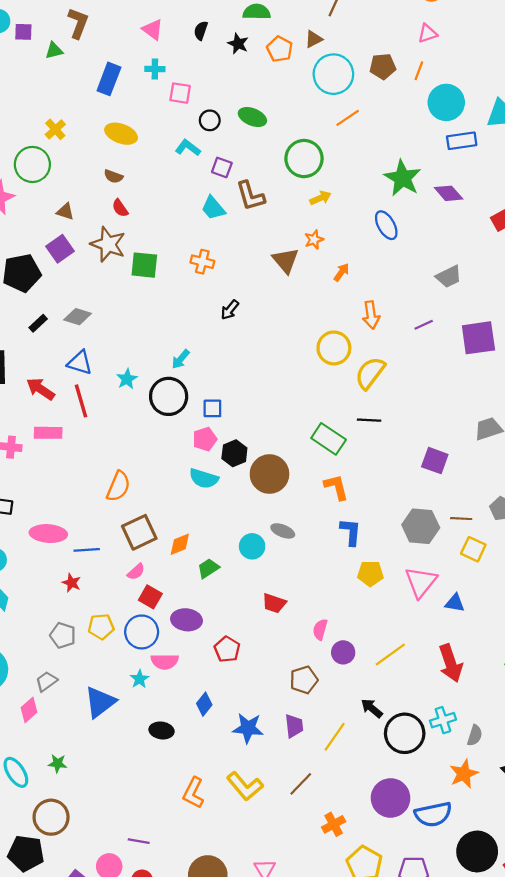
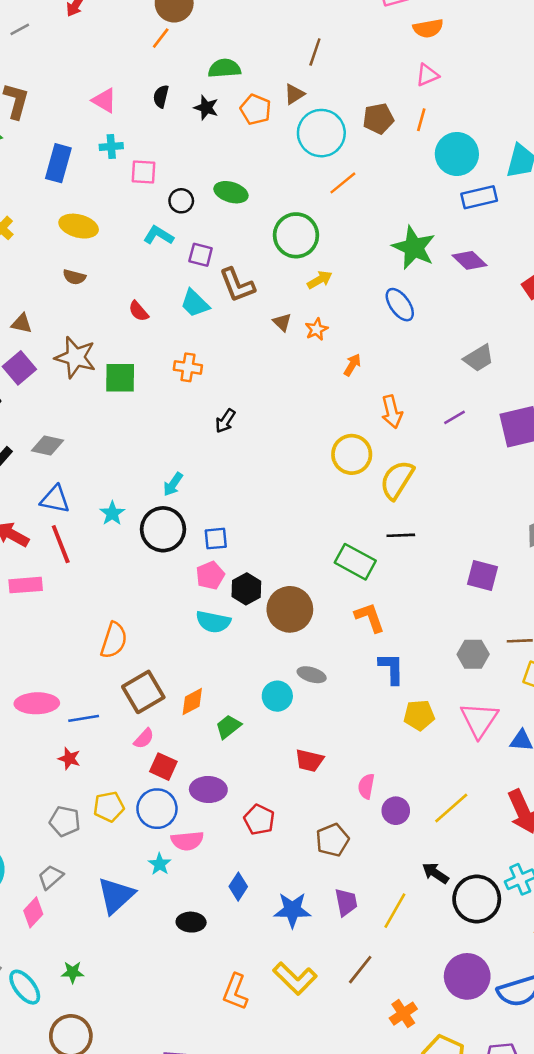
red semicircle: (120, 208) -> (138, 311), moved
brown triangle: (286, 260) -> (282, 322), moved, size x0.6
gray hexagon: (421, 526) -> (473, 654), size x0.7
brown pentagon: (304, 680) -> (332, 840), moved

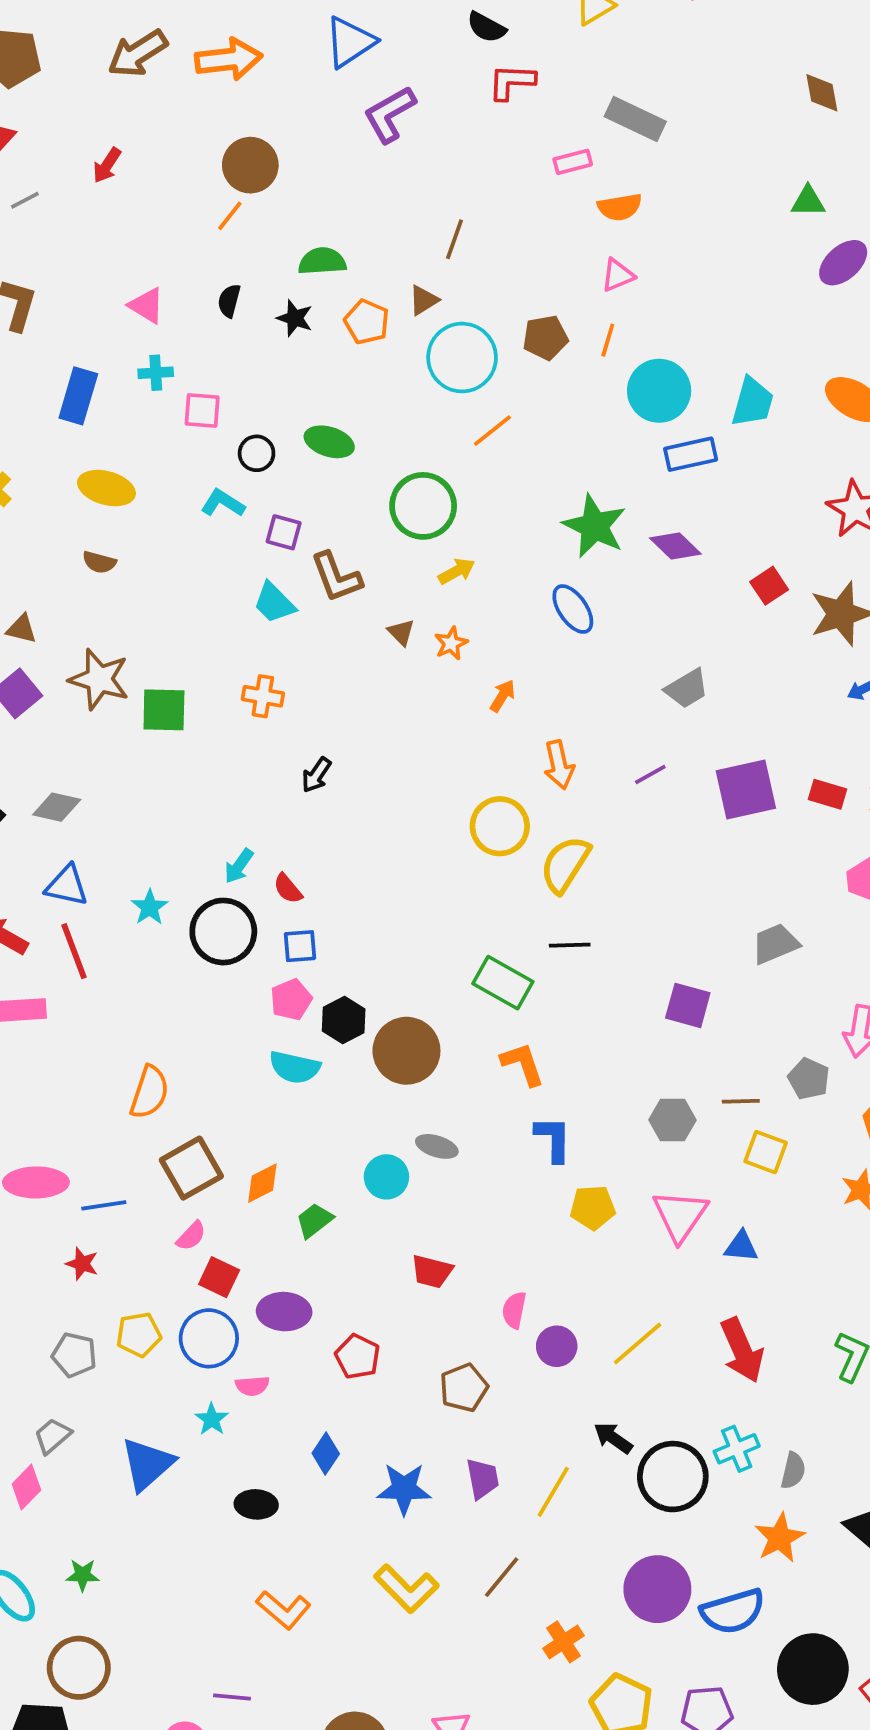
red semicircle: (138, 311) -> (288, 889), moved
pink semicircle: (187, 841) -> (252, 1386), size x0.7
orange L-shape: (235, 992) -> (284, 1610), moved, turned -72

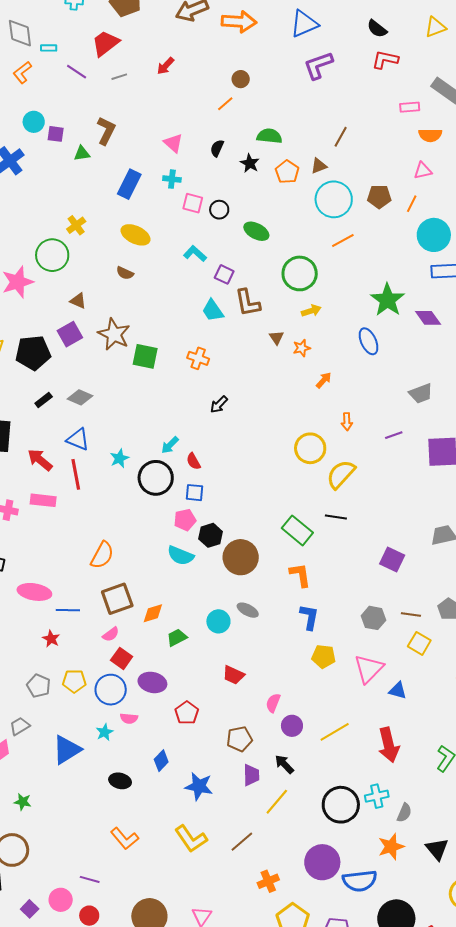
brown circle: (250, 165) -> (241, 79), size x0.6
black circle: (257, 453) -> (219, 210), moved
orange arrow: (559, 765) -> (347, 422), size x0.7
black arrow: (613, 1438) -> (284, 764), moved
purple trapezoid: (482, 1479) -> (251, 775), moved

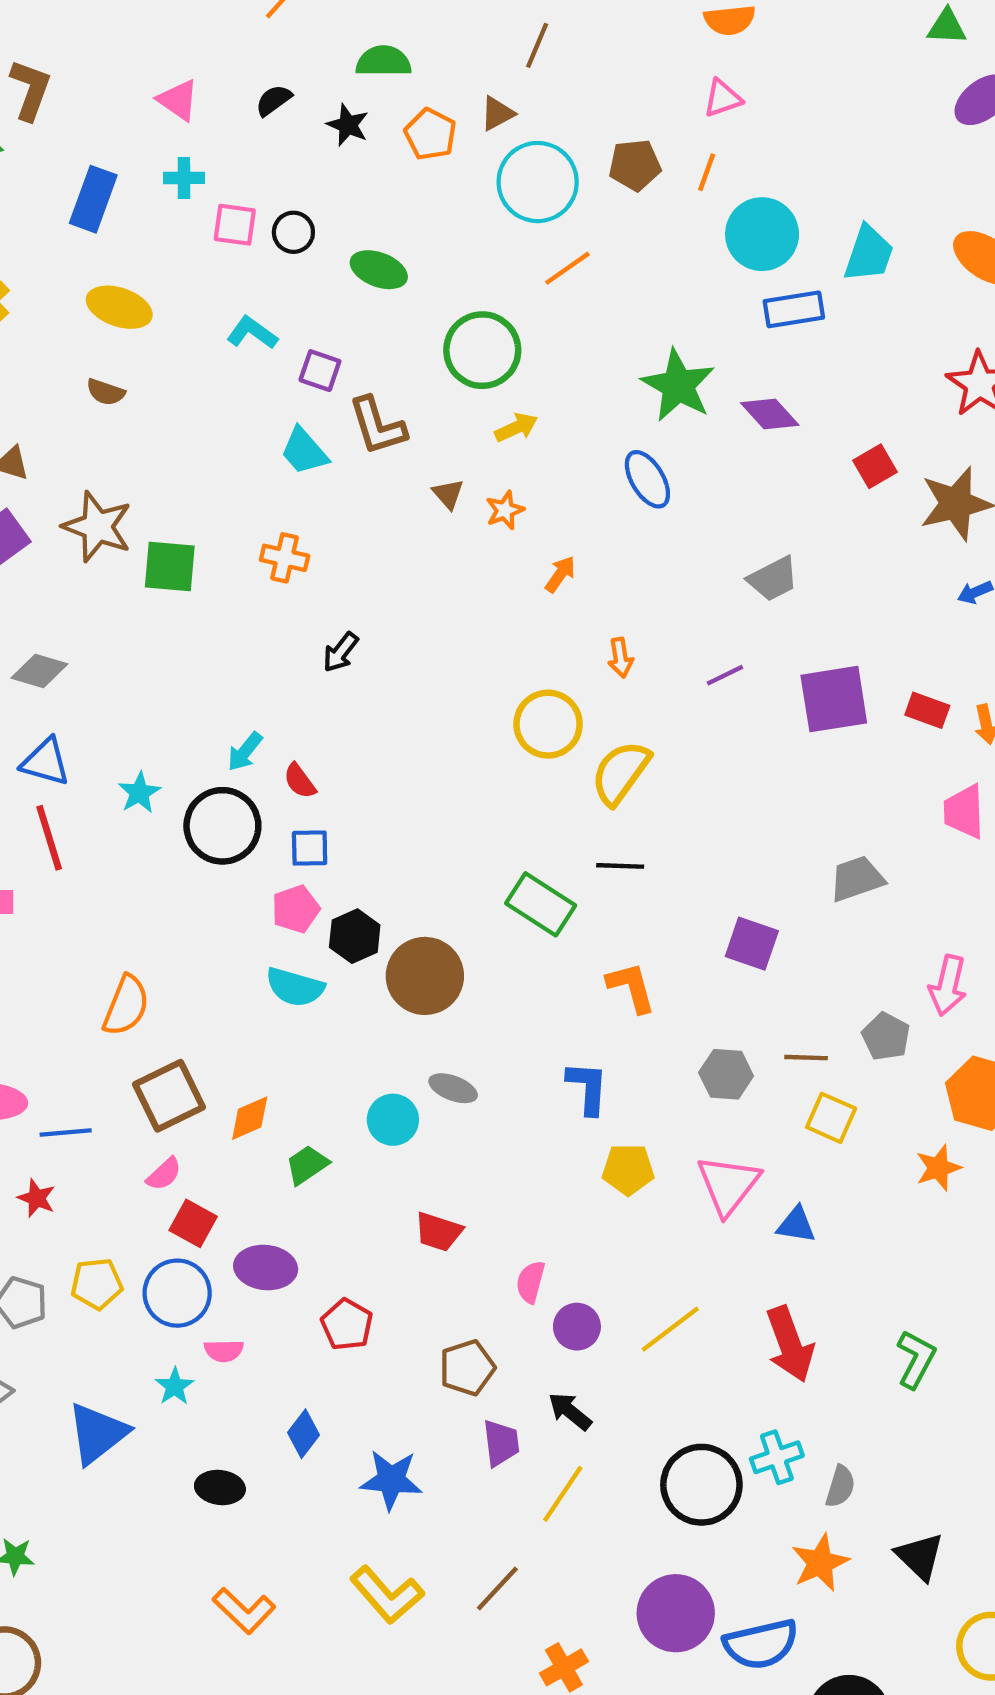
black semicircle: (217, 148) -> (274, 100), turned 36
orange L-shape: (300, 575) -> (631, 987), moved

